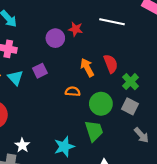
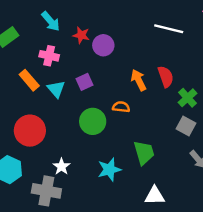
red star: (76, 29) -> (81, 35), moved
green circle: (101, 104) -> (93, 121), moved

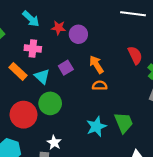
orange arrow: (139, 80) -> (96, 64), moved
green circle: (93, 121) -> (50, 103), moved
cyan star: (109, 169) -> (96, 127), moved

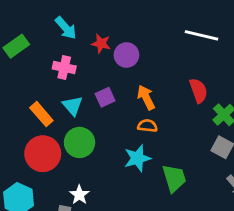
orange rectangle: (18, 71) -> (41, 114), moved
cyan star: (96, 127) -> (137, 158), moved

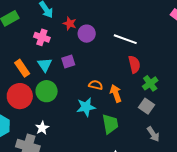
white line: (201, 35) -> (125, 39), moved
orange arrow: (146, 97) -> (116, 93), moved

